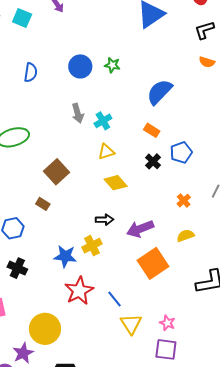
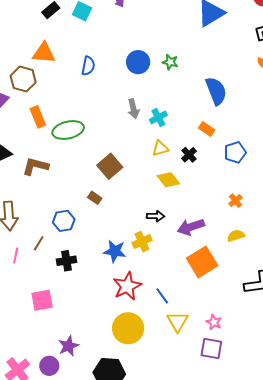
blue semicircle: (160, 92) -> (216, 91), turned 112
black cross: (153, 161) -> (189, 155), moved
black cross: (17, 268) -> (66, 261), turned -36
yellow circle: (45, 329) -> (128, 328), moved

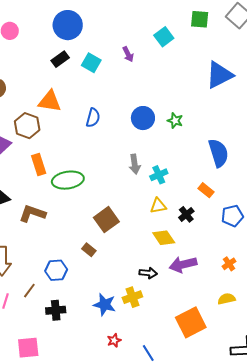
purple arrow: (191, 227) -> (183, 264), moved
red star: (127, 286) -> (114, 340), size x0.5

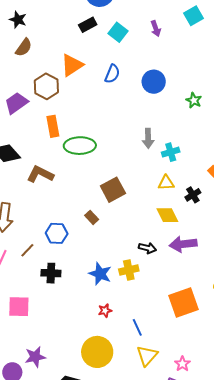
orange triangle: (50, 101) -> (72, 65), turned -50
blue semicircle: (93, 118) -> (112, 74), moved
blue circle: (143, 118) -> (154, 82), moved

